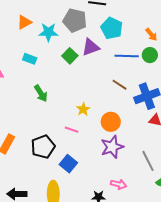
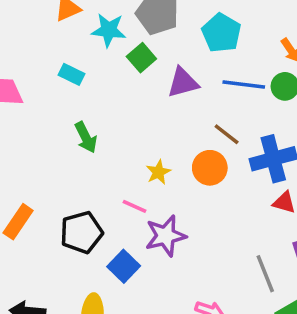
purple triangle: (91, 47) -> (183, 83), moved
green square: (70, 56) -> (141, 58), moved
orange circle: (111, 122) -> (210, 168), moved
purple star: (112, 147) -> (166, 236), moved

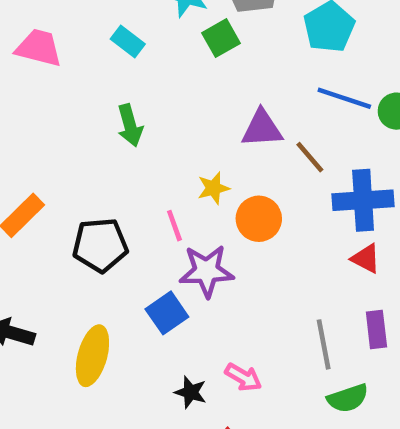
purple triangle: (183, 83) -> (262, 129), moved
orange circle: (210, 168) -> (259, 219), moved
pink line: (135, 206) -> (174, 226), turned 35
blue square: (124, 266) -> (167, 313), moved

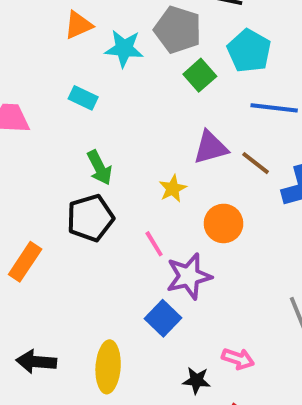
green square: (221, 38) -> (200, 75), moved
yellow star: (213, 188) -> (173, 189), moved
black pentagon: (100, 245) -> (90, 218), moved

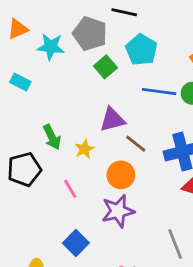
brown line: (256, 163) -> (136, 144), moved
green arrow: (100, 168) -> (52, 137), moved
purple star: (189, 276) -> (118, 211), moved

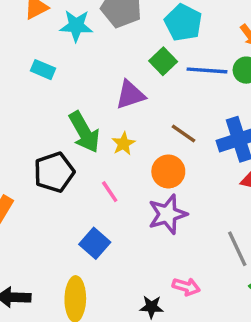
green square: (105, 67) -> (163, 61), moved
purple triangle: (112, 120) -> (130, 95), moved
green arrow: (52, 137) -> (84, 132), size x1.4
blue square: (76, 243) -> (95, 243), moved

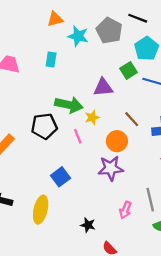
cyan rectangle: (43, 70) -> (51, 60), turned 64
green arrow: (84, 132) -> (69, 105), turned -60
pink line: (110, 192) -> (78, 136), moved
pink arrow: (186, 287) -> (125, 210), moved, turned 84

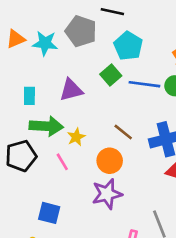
orange triangle: (55, 19) -> (16, 39), moved
cyan rectangle: (51, 60) -> (29, 96), moved
purple triangle: (103, 87) -> (71, 90), moved
blue square: (61, 177) -> (49, 213), turned -30

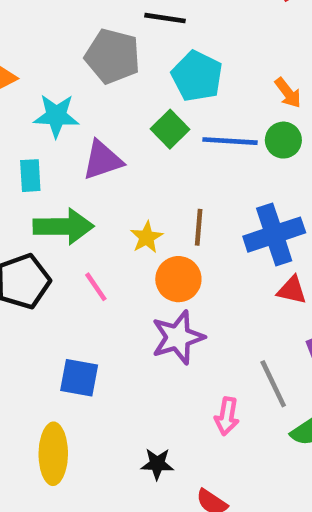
cyan star: (45, 43) -> (56, 116), moved
brown line: (123, 132) -> (199, 227), turned 60
yellow star: (76, 137) -> (147, 237), moved

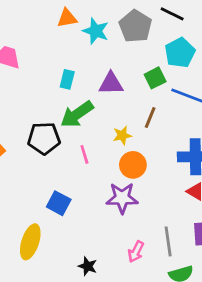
cyan star: (56, 116) -> (96, 31), moved
green arrow: (64, 226) -> (77, 114), turned 128
brown line: (199, 227) -> (150, 118), moved

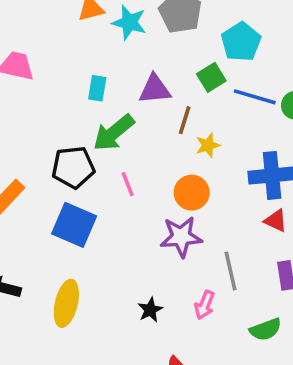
brown line: (150, 118) -> (185, 120), moved
yellow star: (122, 135) -> (208, 145), moved
blue square: (59, 203) -> (74, 225), moved, size x1.4
gray line: (168, 241) -> (231, 271), moved
black star: (88, 266) -> (150, 310), moved, turned 30

